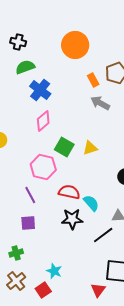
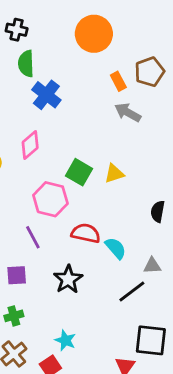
green semicircle: (25, 67) -> (26, 64), turned -72
pink diamond: (43, 121) -> (30, 145), moved
black star: (72, 219) -> (68, 279), moved, turned -30
purple square: (28, 223) -> (17, 275), moved

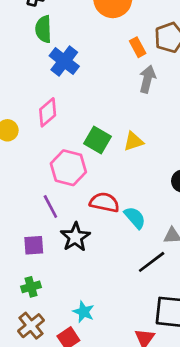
gray arrow: (128, 112) -> (147, 79), turned 75
black star: (68, 279) -> (75, 237), moved

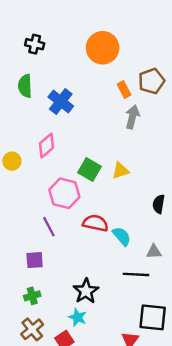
green semicircle: (43, 29) -> (25, 86), moved
black star: (75, 237) -> (86, 291), moved
black line: (152, 262) -> (136, 274), turned 40

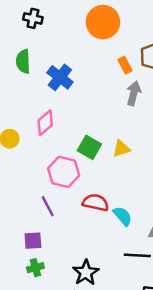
green cross: (32, 296) -> (35, 268), moved

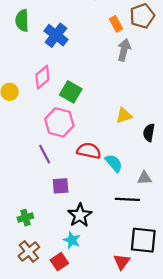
green square: (89, 147) -> (71, 92), moved
yellow triangle: (121, 149) -> (124, 116), moved
purple square: (33, 241) -> (61, 186), moved
green cross: (35, 268) -> (25, 218), moved

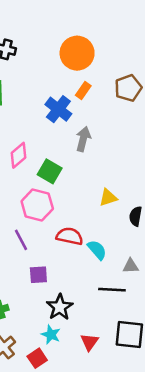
orange rectangle: (116, 24) -> (83, 90), moved, turned 63
blue cross: (56, 35) -> (58, 109), moved
gray arrow: (124, 50) -> (83, 139), moved
red triangle: (122, 262) -> (90, 342), moved

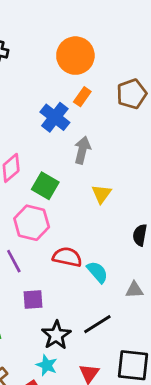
yellow triangle: (108, 198) -> (101, 194), moved, turned -36
black line: (112, 290) -> (97, 324), moved, turned -35

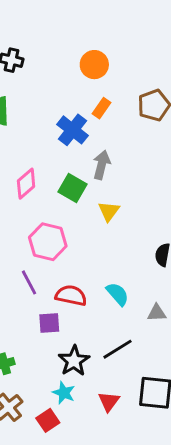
orange circle: (75, 56) -> (94, 65), size x0.7
green square: (45, 186) -> (73, 188), moved
yellow triangle: (101, 194) -> (109, 211), moved
red semicircle: (67, 257) -> (71, 295), moved

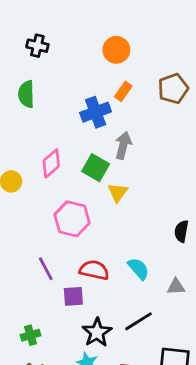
blue cross: (73, 130) -> (96, 112), turned 32
yellow triangle: (109, 211) -> (118, 192), moved
purple line: (29, 282) -> (46, 269), moved

